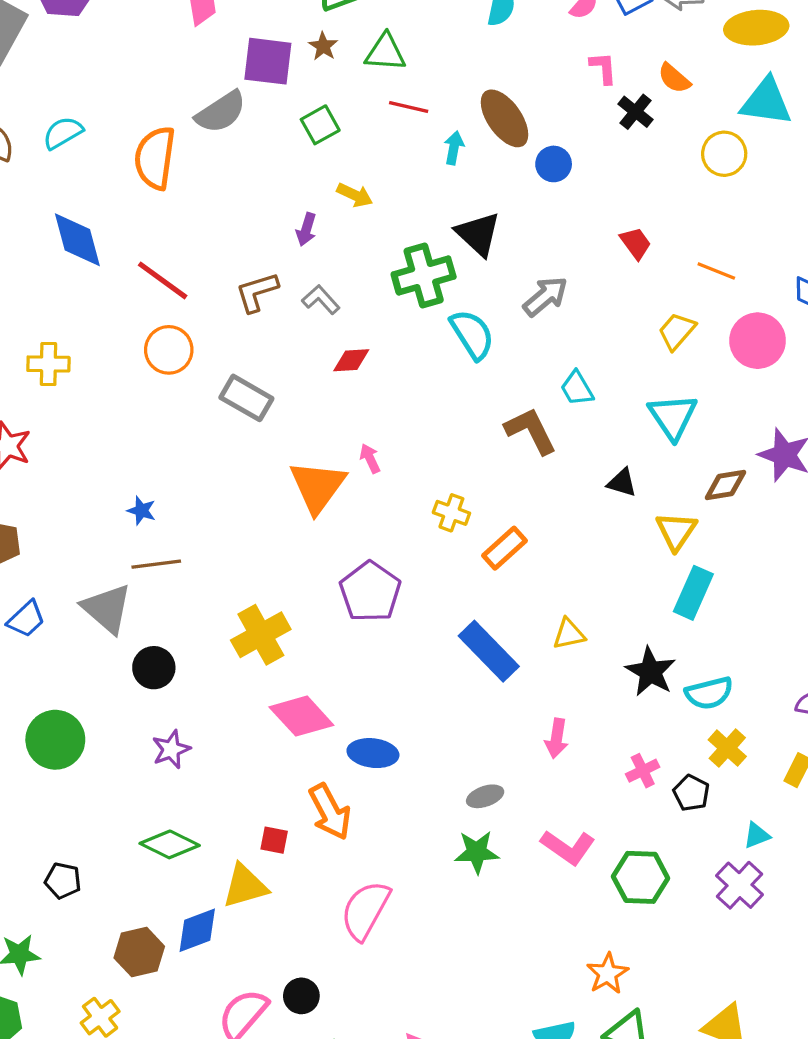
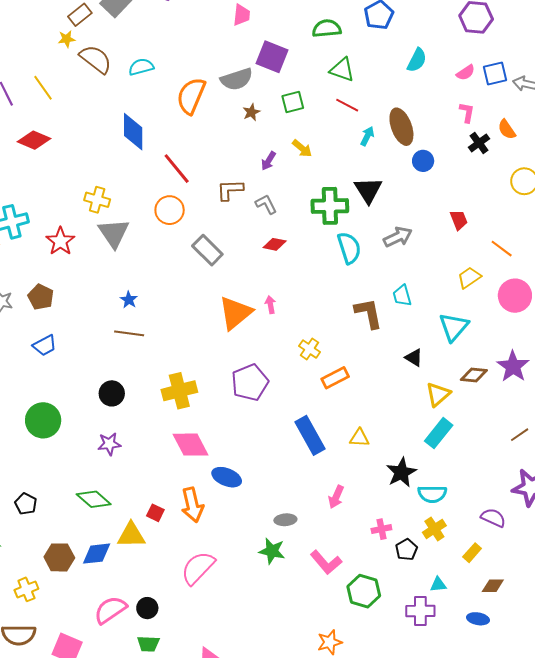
brown star: (323, 46) -> (251, 112), moved
gray triangle: (107, 609) -> (114, 233), moved
purple cross: (740, 885) -> (420, 611), turned 32

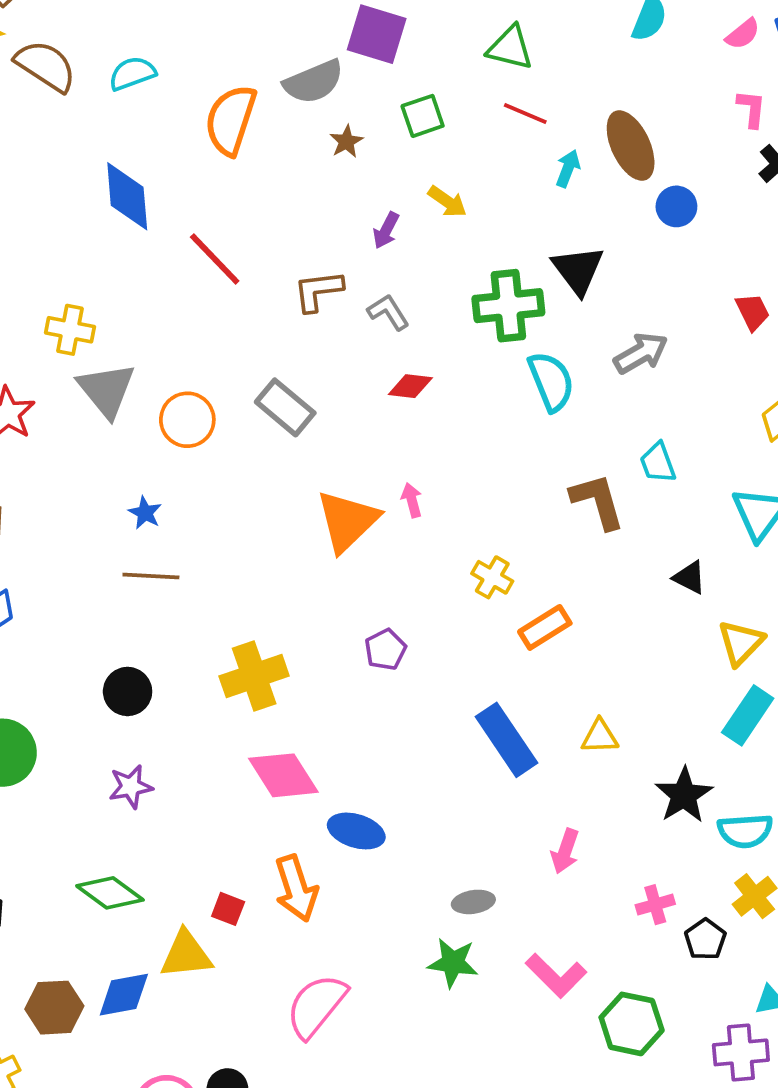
orange circle: (170, 210) -> (187, 420), moved
purple pentagon: (250, 382) -> (385, 650), size x0.6

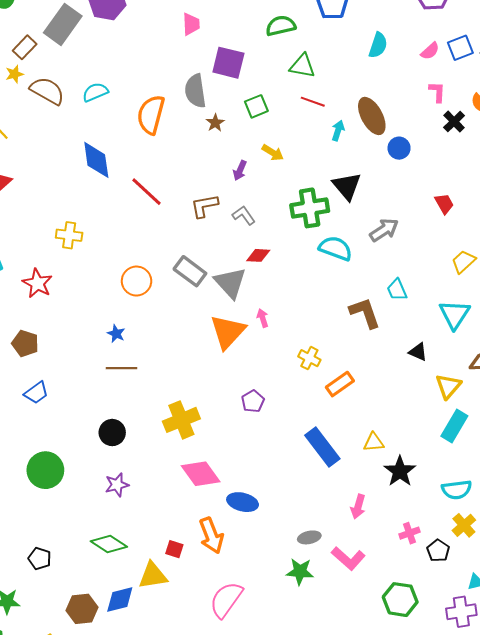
gray semicircle: (314, 82) -> (195, 91), turned 108
cyan semicircle: (551, 381) -> (336, 248), turned -44
gray triangle: (106, 390) -> (230, 283), moved
black star: (684, 795) -> (400, 471), moved
pink L-shape: (556, 976) -> (348, 558), moved

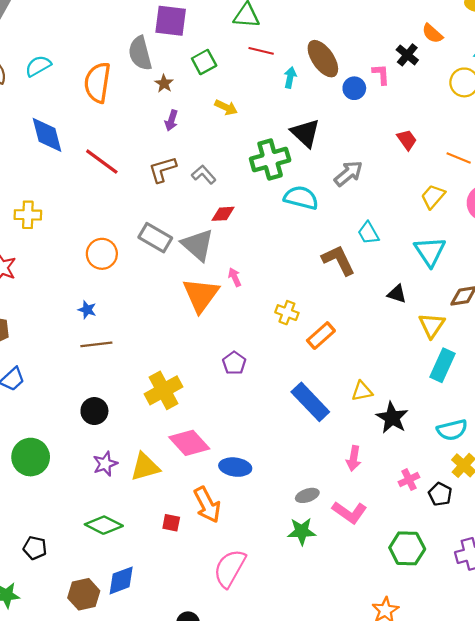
pink L-shape: (437, 92) -> (381, 74), moved
purple arrow: (240, 170) -> (171, 120), moved
yellow triangle: (153, 576) -> (145, 467), moved

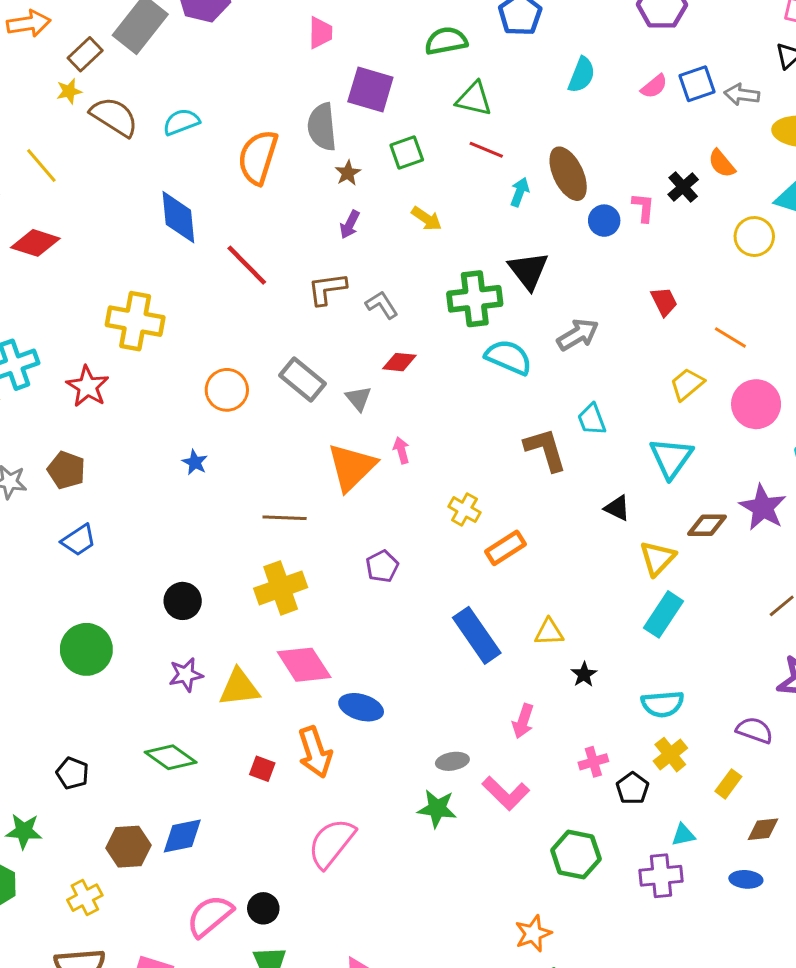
yellow cross: (28, 215) -> (135, 321), size x1.5
gray triangle: (198, 245) -> (358, 399), size x0.6
brown line: (96, 344) -> (285, 518), moved
black star: (392, 418) -> (584, 674), size x0.6

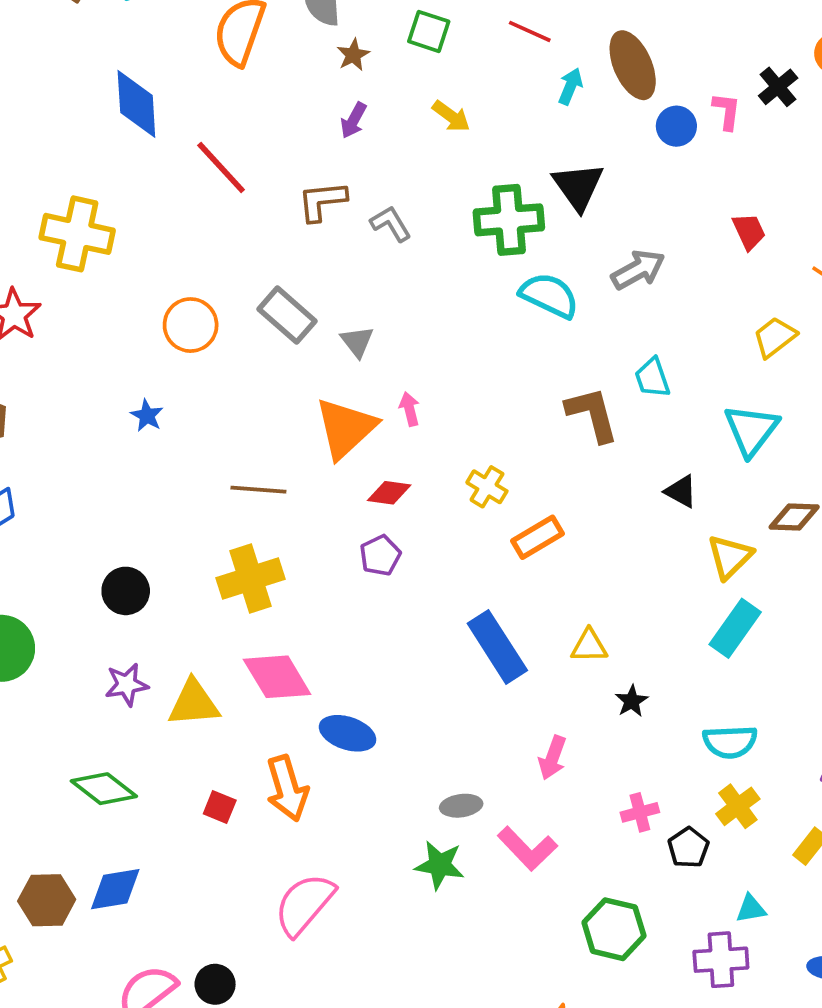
green square: (407, 152) -> (429, 31), turned 36
red diamond: (399, 362) -> (389, 493), moved

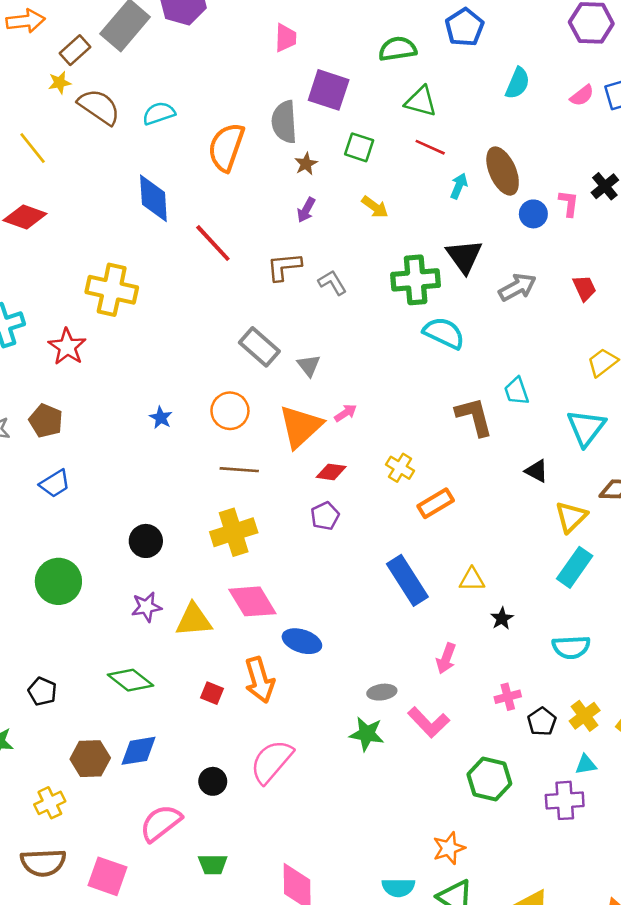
gray arrow: (638, 270) -> (517, 287), moved
orange circle: (191, 325) -> (230, 411), moved
pink arrow: (409, 409) -> (346, 413), turned 70
yellow cross: (738, 806) -> (585, 716), moved
black circle: (215, 984) -> (213, 781), moved

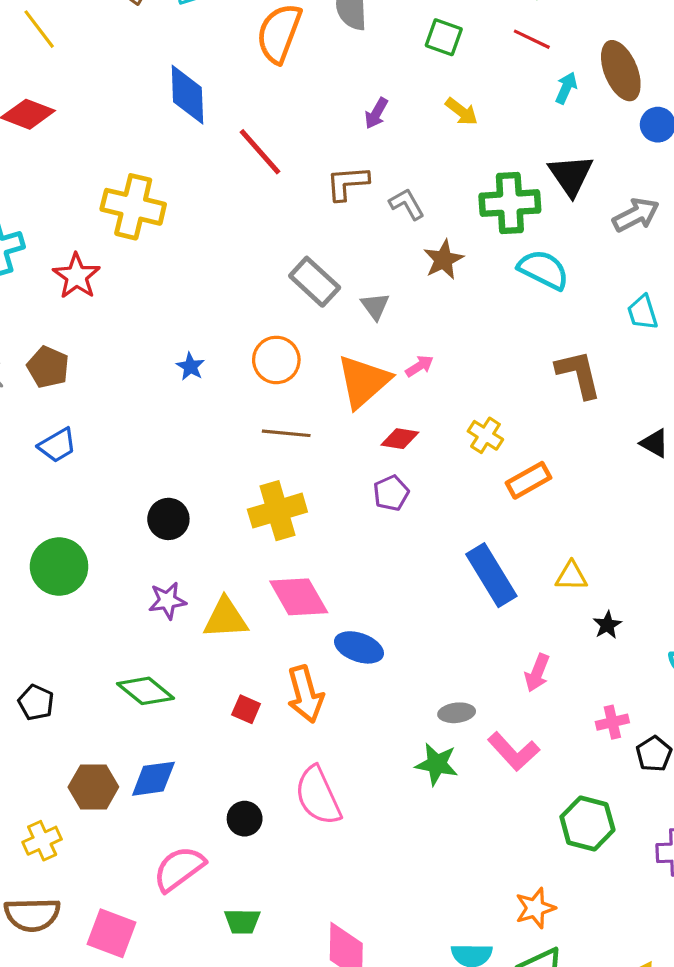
brown star: (306, 164) -> (443, 260), moved, size x1.4
cyan trapezoid: (516, 391) -> (643, 312), moved
pink semicircle: (272, 762) -> (318, 796), turned -66

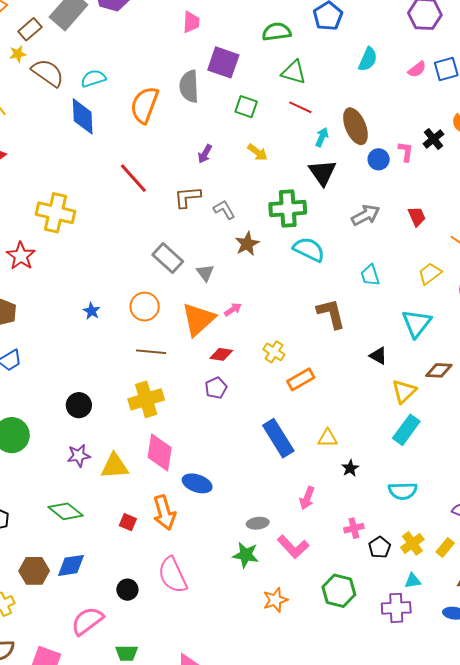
blue diamond: (187, 95) -> (83, 116), moved
black triangle: (571, 175) -> (322, 173), moved
pink diamond: (299, 597) -> (160, 453), turned 39
orange star: (535, 908) -> (275, 600), moved

